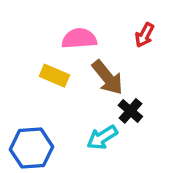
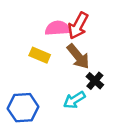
red arrow: (145, 35) -> (78, 26), moved, size x1.5

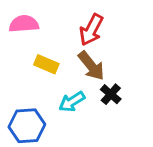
pink semicircle: (58, 28) -> (24, 24), moved
cyan arrow: (74, 100) -> (72, 102), moved

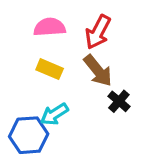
pink semicircle: (24, 24) -> (50, 27), moved
cyan arrow: (72, 102) -> (54, 114), moved

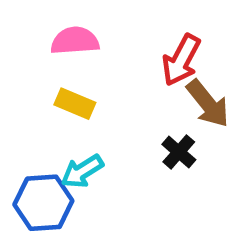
red arrow: (98, 32) -> (181, 60), moved
brown arrow: (98, 71) -> (208, 104), moved

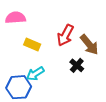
pink semicircle: (75, 41) -> (15, 18), moved
red arrow: (181, 60) -> (65, 35), moved

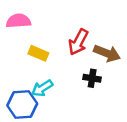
brown arrow: (89, 45) -> (107, 53), turned -30
black cross: (77, 65) -> (92, 78), turned -32

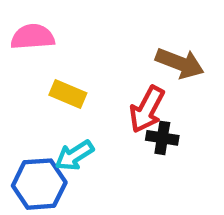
red arrow: (78, 42) -> (147, 109), moved
brown arrow: (107, 53) -> (180, 63), moved

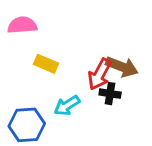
brown arrow: (180, 63) -> (122, 67), moved
cyan arrow: (74, 155) -> (67, 105), moved

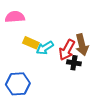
brown arrow: (122, 67) -> (82, 45), turned 55
cyan arrow: (67, 105) -> (45, 48), moved

